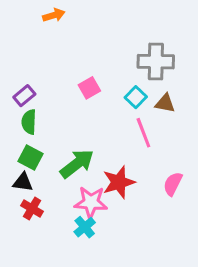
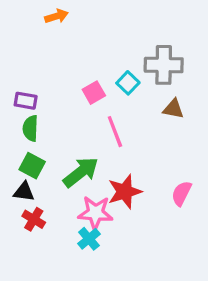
purple rectangle: (24, 96) -> (26, 101), turned 50
cyan square: (136, 97) -> (128, 83), moved
pink line: (143, 133) -> (115, 132), moved

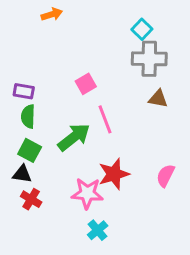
cyan square: (128, 83) -> (142, 29), moved
green arrow: (81, 172) -> (74, 137), moved
cyan cross: (89, 239) -> (98, 230), moved

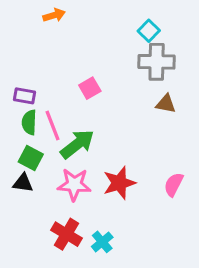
pink line: (105, 119) -> (52, 125), moved
pink star: (87, 193) -> (74, 184), moved
red cross: (31, 199) -> (66, 234), moved, size x1.4

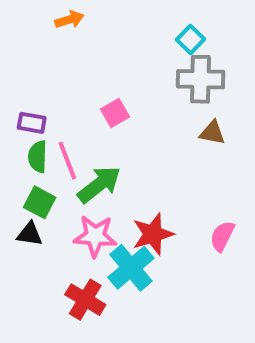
cyan cross: (102, 242) -> (131, 268), moved, size x1.6

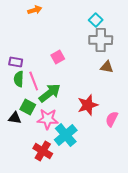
green square: (40, 202) -> (28, 107), moved
red star: (153, 234) -> (88, 105), moved

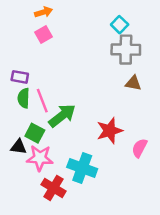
pink square: (58, 57) -> (44, 35), moved
pink star: (48, 119) -> (40, 158), moved
cyan cross: (66, 135) -> (82, 168), turned -30

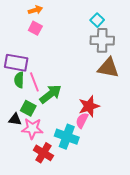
pink square: (44, 35) -> (35, 28), turned -32
purple rectangle: (20, 77) -> (16, 63), size x1.6
brown triangle: (133, 83) -> (108, 68), size x1.6
pink semicircle: (140, 148) -> (82, 120), moved

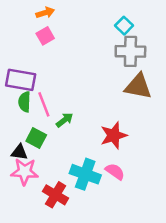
pink square: (35, 28) -> (45, 36), turned 32
green arrow: (51, 94) -> (65, 120), size x0.6
pink semicircle: (82, 120) -> (115, 172), moved, turned 98
pink star: (32, 129) -> (25, 172), moved

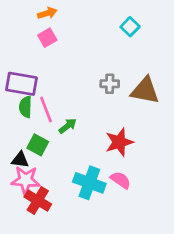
gray cross: (130, 51) -> (110, 84), moved, size x0.6
red cross: (56, 195) -> (38, 200), moved

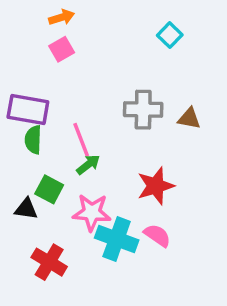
gray cross: (110, 84) -> (143, 110), size x1.5
brown triangle: (145, 91) -> (189, 118), size x0.6
pink line: (46, 110) -> (81, 140), moved
pink star: (26, 180) -> (92, 212), moved

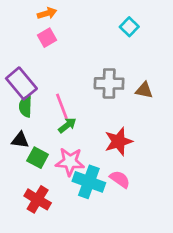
purple rectangle: (28, 110) -> (21, 83), turned 40
green square: (49, 189) -> (38, 158), moved
black triangle: (26, 209) -> (20, 140), moved

